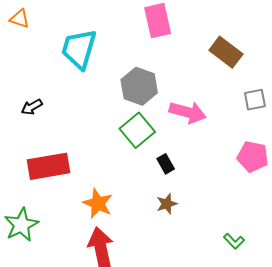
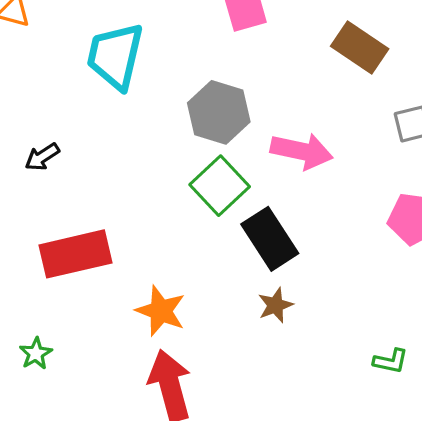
black rectangle: (166, 164) -> (270, 239), size x1.8
green star: (21, 225) -> (36, 354), size x0.6
green L-shape: (234, 241) -> (391, 361), turned -30

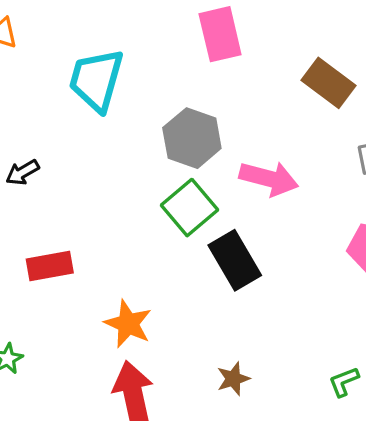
red rectangle: (76, 254) -> (50, 266), size x0.7
brown star: (275, 305) -> (233, 379), moved
green L-shape: (391, 361) -> (344, 382), turned 144

